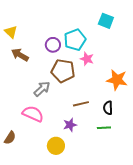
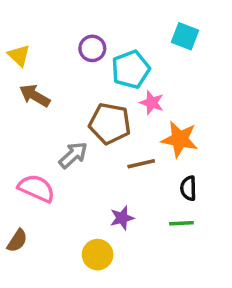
purple circle: (53, 45) -> (92, 48), moved
orange star: (117, 80) -> (180, 139), moved
brown line: (81, 104) -> (141, 164), moved
pink semicircle: (33, 114) -> (36, 188), moved

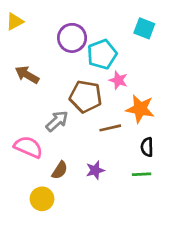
purple circle: (92, 48) -> (72, 38), size x1.4
yellow triangle: (19, 55) -> (15, 22), moved, turned 48
brown semicircle: (17, 241) -> (60, 170), moved
yellow circle: (98, 255) -> (42, 199), moved

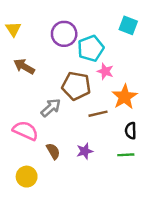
yellow triangle: (15, 22) -> (13, 29), moved, turned -35
orange star: (140, 109) -> (125, 97), turned 30
brown semicircle: (60, 170) -> (53, 151), turned -63
yellow circle: (42, 199) -> (27, 177), moved

